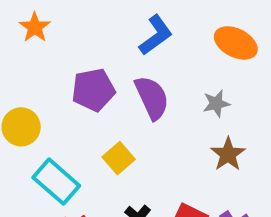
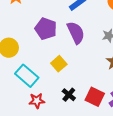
purple pentagon: (93, 90) -> (46, 29), turned 30

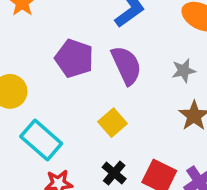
yellow square: (59, 64) -> (112, 123), moved

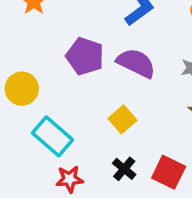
purple semicircle: (126, 65) -> (136, 63), turned -39

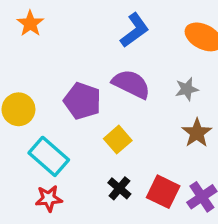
purple pentagon: (85, 56) -> (82, 101), moved
red star: (70, 179) -> (49, 198), moved

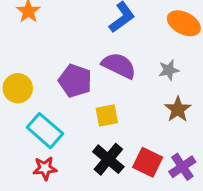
yellow square: (118, 140) -> (107, 115), turned 30
black cross: (119, 188) -> (108, 159), size x1.5

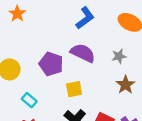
cyan rectangle: (45, 131) -> (29, 100), size x0.6

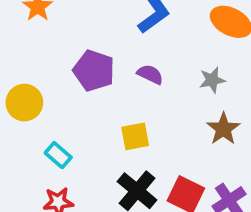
purple semicircle: (83, 53) -> (150, 74), size x0.6
purple pentagon: (51, 64) -> (94, 71), moved

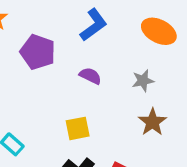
purple pentagon: (94, 71) -> (38, 52), moved

